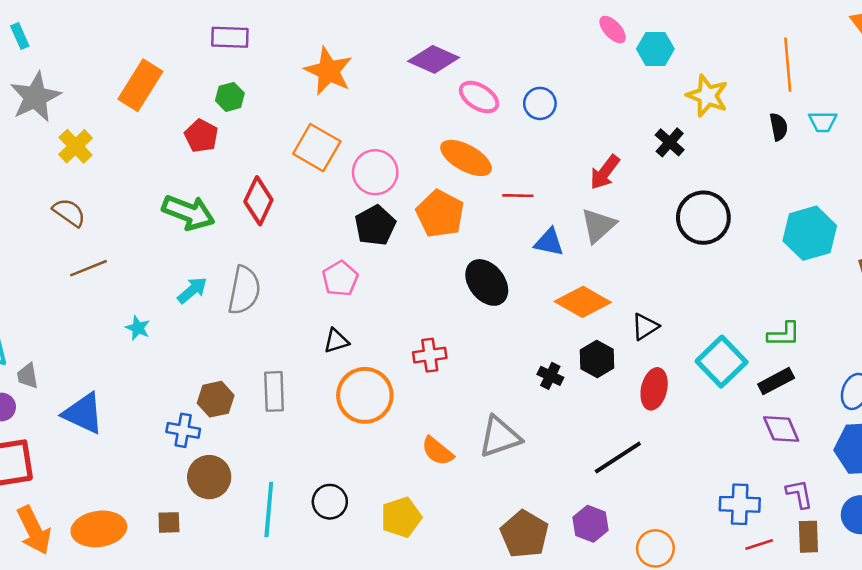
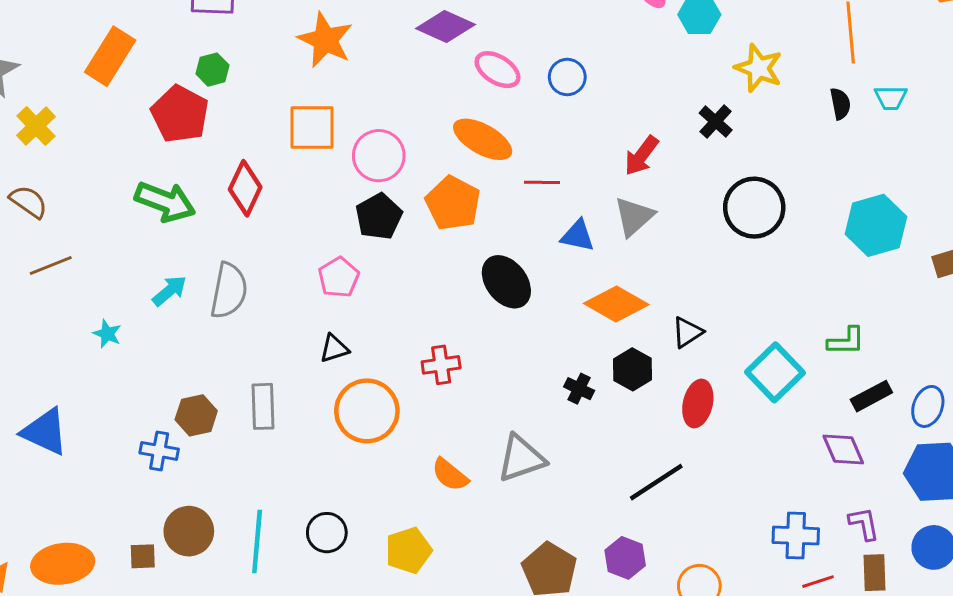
red pentagon: (201, 136) -> (180, 114), size x1.5
orange square: (317, 148) -> (312, 127), turned -30
black rectangle: (776, 381) -> (871, 396), moved
brown circle: (209, 477) -> (189, 531), moved

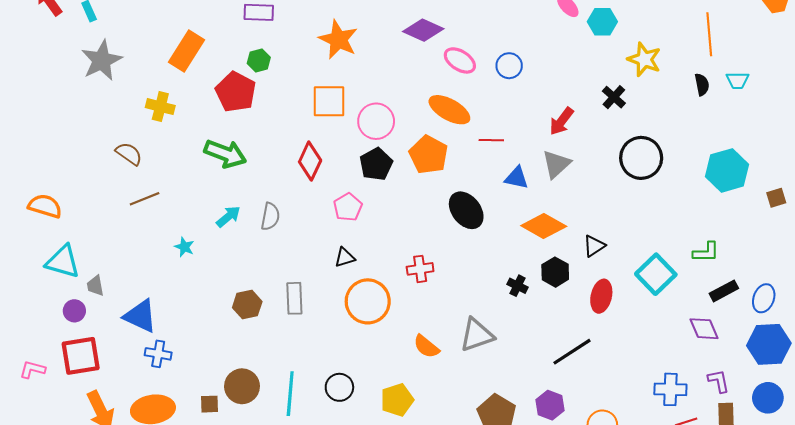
yellow cross: (36, 126) -> (160, 107), moved, turned -32
red diamond: (245, 188) -> (310, 161), moved
gray semicircle: (229, 291) -> (270, 217), size x0.7
blue cross: (159, 451) -> (158, 354), moved

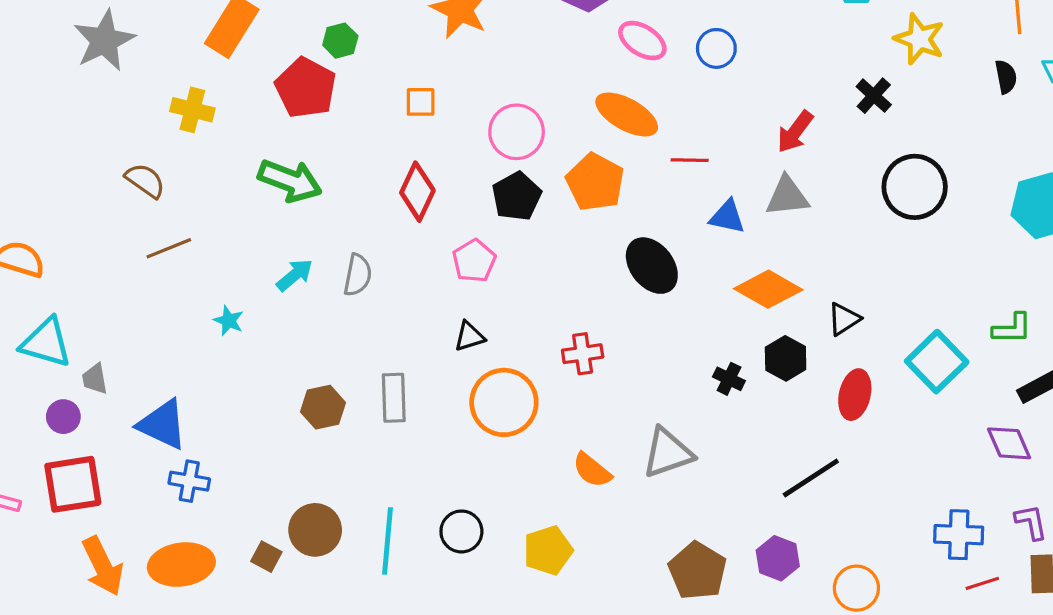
orange square: (329, 101) -> (421, 102), moved, size x0.6
gray triangle: (556, 164) -> (787, 196), turned 36
brown square: (210, 404) -> (266, 557), turned 30

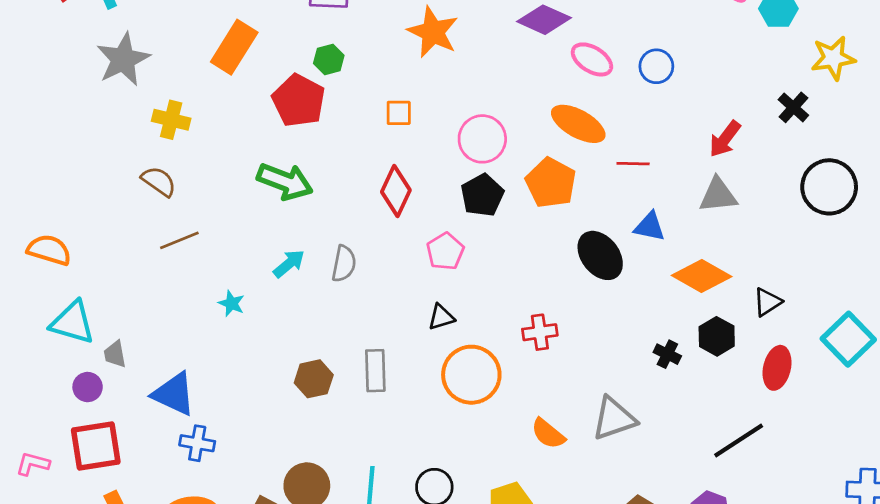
yellow star: (919, 39) -> (833, 58), turned -30
yellow cross: (192, 110) -> (171, 120), moved
blue triangle: (727, 217) -> (650, 227), moved

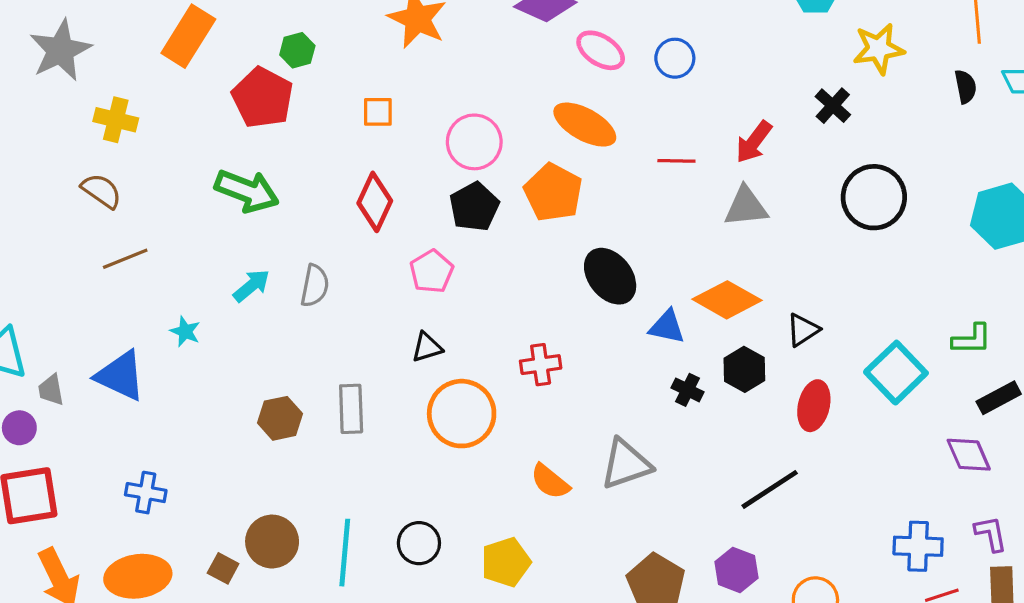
red line: (633, 164) -> (676, 161), moved
blue triangle: (650, 227) -> (667, 327), moved
blue triangle: (174, 394) -> (120, 376), moved

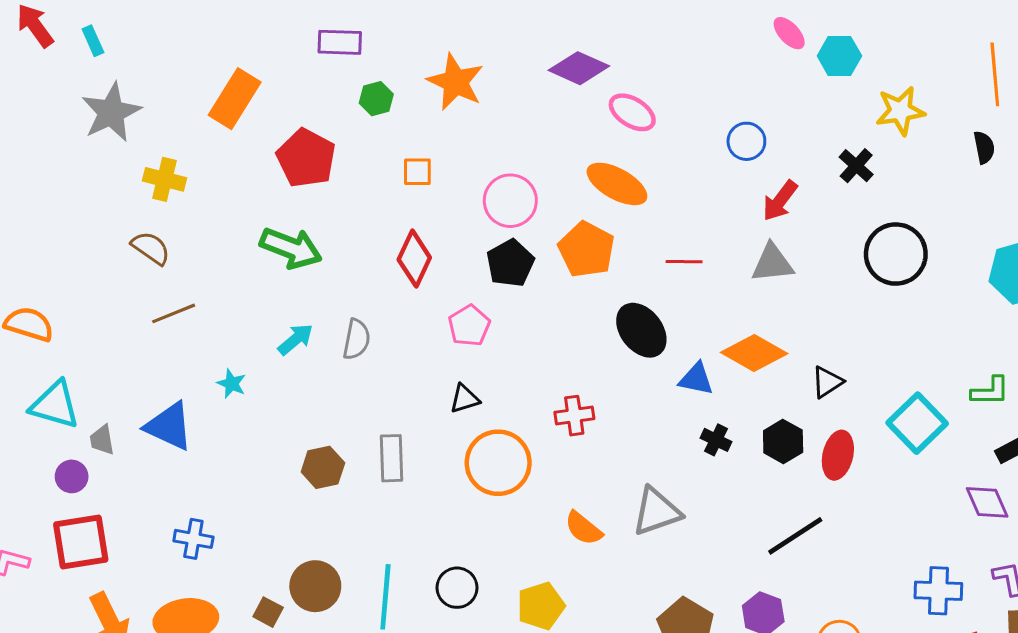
green hexagon: (297, 50) -> (376, 99), moved
blue circle: (675, 58) -> (746, 141), moved
red line: (676, 161) -> (684, 262), moved
black hexagon: (744, 369) -> (783, 441), moved

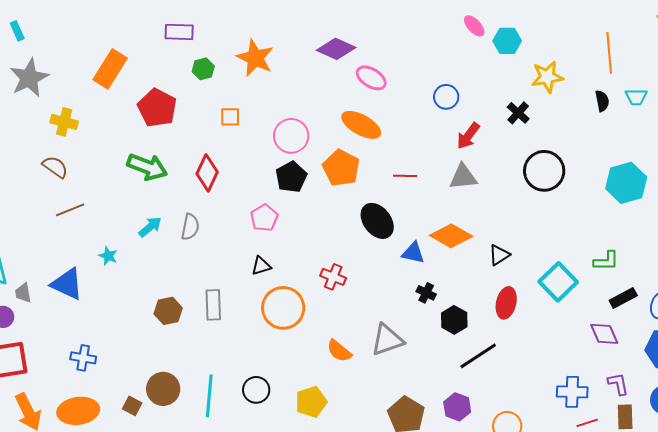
red diamond: (414, 259) -> (207, 173), moved
red cross: (574, 416) -> (333, 277), turned 30
black hexagon: (783, 441) -> (454, 320), moved

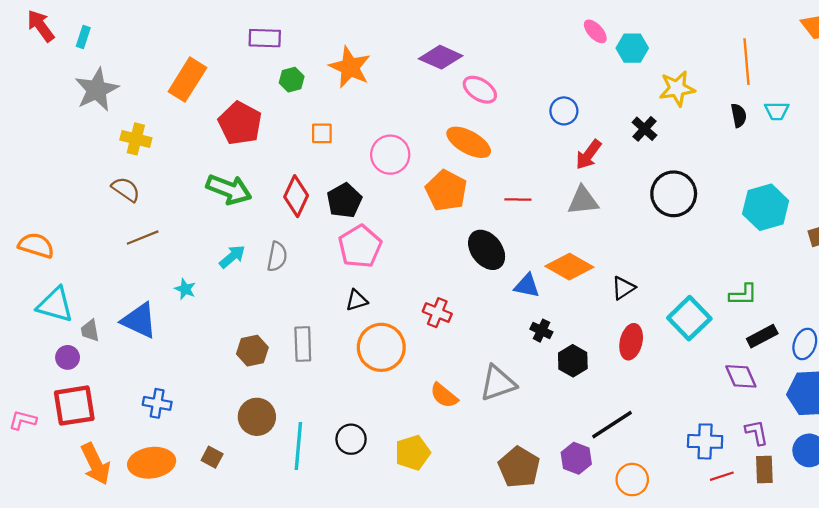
cyan rectangle: (17, 31) -> (83, 37), turned 42
black pentagon: (291, 177) -> (344, 201), moved
pink pentagon: (264, 218) -> (360, 246), size x1.4
black line: (478, 356) -> (612, 425), moved
brown circle: (163, 389) -> (257, 417), moved

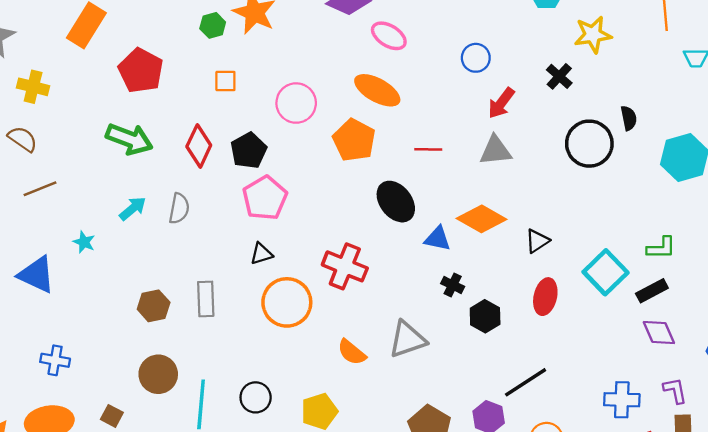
green hexagon: (292, 80) -> (213, 25), moved
black semicircle: (739, 115) -> (629, 118), moved
red cross: (437, 313) -> (345, 266), size x1.5
black rectangle: (762, 336) -> (652, 291), moved

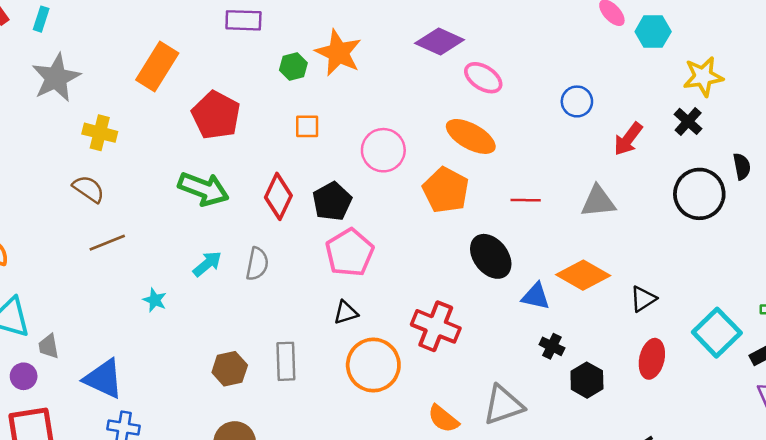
black cross: (559, 76) -> (688, 121), moved
red arrow: (501, 103) -> (628, 139), moved
blue triangle: (37, 275) -> (104, 379), moved

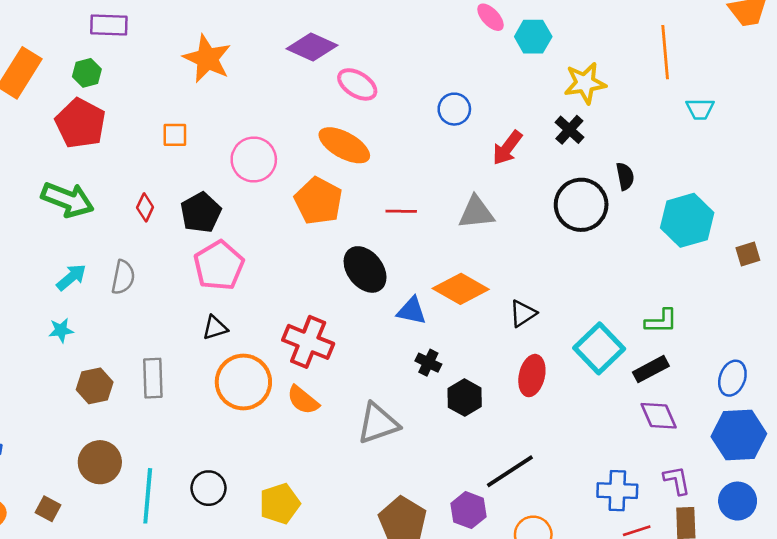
green hexagon: (293, 66) -> (87, 73), moved
red diamond: (278, 196) -> (145, 207), size x0.6
cyan star: (155, 300) -> (61, 330), moved, turned -30
orange semicircle: (443, 419) -> (303, 400), moved

